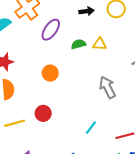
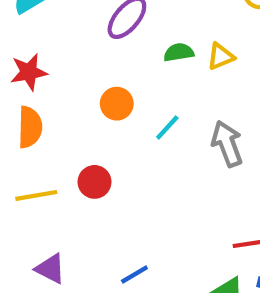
yellow triangle: (100, 44) -> (221, 56), turned -32
cyan line: (91, 128) -> (167, 127), moved

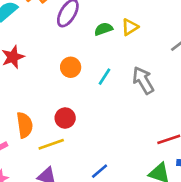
orange semicircle: (30, 127) -> (25, 125), moved
yellow line: (36, 195) -> (51, 144), moved

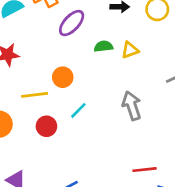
cyan line: (104, 77) -> (78, 110), moved
yellow line: (51, 144) -> (35, 95), moved

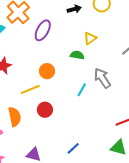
green semicircle: (103, 46) -> (77, 55), moved, turned 32
cyan line: (78, 110) -> (82, 90), moved

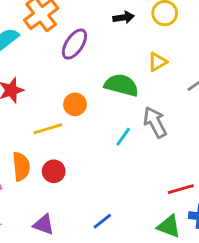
yellow triangle: (90, 38) -> (157, 62), moved
green semicircle: (77, 55) -> (121, 85), size x1.6
red circle: (45, 110) -> (54, 171), moved

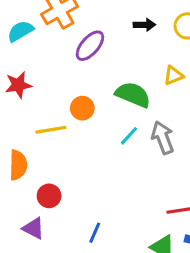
cyan line: (123, 137) -> (129, 136), moved
red circle: (54, 171) -> (49, 196), moved
blue line: (102, 221) -> (95, 233), turned -36

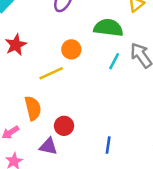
purple triangle: (34, 228) -> (48, 146), moved

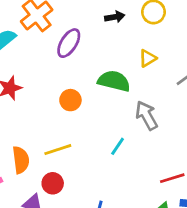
cyan line: (114, 61) -> (118, 146), moved
yellow line: (51, 73) -> (58, 150), moved

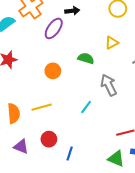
black arrow: (115, 17) -> (72, 11), moved
green semicircle: (114, 81) -> (86, 58), size x0.7
red circle: (53, 183) -> (49, 139), moved

